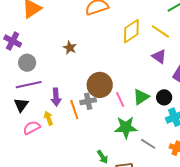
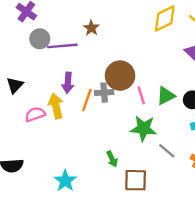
purple line: (29, 85) -> (62, 46), moved
black triangle: (21, 105) -> (15, 85), moved
orange line: (74, 110) -> (87, 100), turned 30
yellow arrow: (48, 118) -> (56, 106), size x1.5

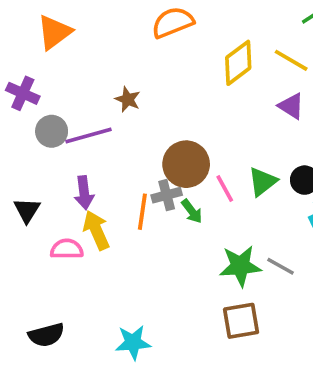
purple arrow: (68, 83) -> (84, 193), moved
pink semicircle: (35, 114) -> (67, 249), turned 30
green star: (144, 128) -> (240, 266), moved
green arrow: (112, 159) -> (192, 211), moved
cyan star: (65, 181) -> (133, 342), turned -30

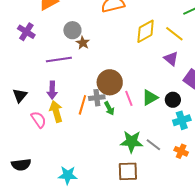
gray circle: (52, 131) -> (72, 30), moved
pink semicircle: (67, 249) -> (39, 120), turned 48

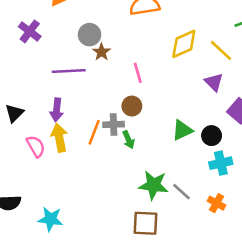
brown circle: (110, 82) -> (132, 106), size x0.6
pink line: (129, 98) -> (138, 73), moved
cyan star: (68, 175) -> (50, 219), moved

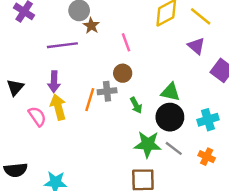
green triangle: (182, 130) -> (170, 92), turned 42
black circle: (212, 136) -> (170, 117), moved, size x1.5
green arrow: (128, 140) -> (136, 105), moved

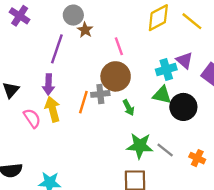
purple line: (62, 45) -> (57, 49), turned -64
purple triangle: (196, 46) -> (184, 60), moved
brown circle: (123, 73) -> (116, 76), size x1.6
black circle: (170, 117) -> (183, 107), moved
cyan cross: (208, 120) -> (166, 70), moved

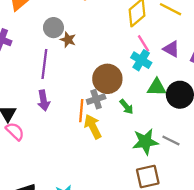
pink line: (119, 46) -> (144, 43), moved
cyan cross: (166, 70) -> (141, 60), moved, turned -30
yellow arrow: (53, 109) -> (93, 127), moved
pink semicircle: (32, 118) -> (15, 131), moved

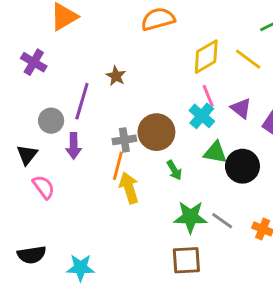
gray circle: (53, 28) -> (51, 121), moved
gray cross: (96, 99) -> (124, 140), moved
pink semicircle: (15, 131) -> (44, 187), moved

